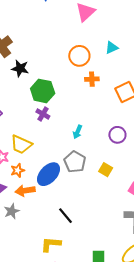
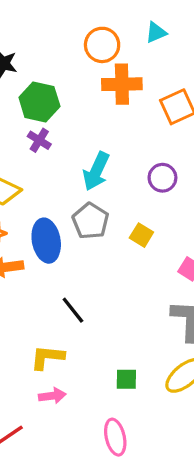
orange cross: (92, 79) -> (122, 84), size x1.6
cyan arrow: (78, 132) -> (96, 171), size x1.6
blue ellipse: (49, 174) -> (46, 241), turned -55

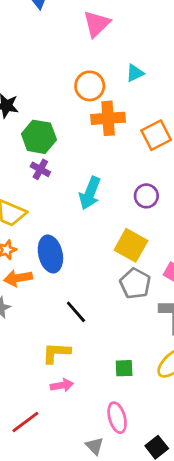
gray pentagon: (90, 221) -> (135, 283), moved
yellow square: (141, 235) -> (131, 245), size x1.6

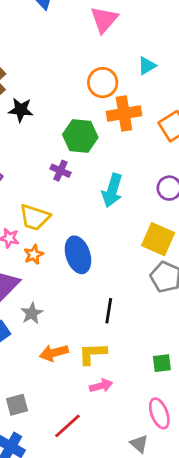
green hexagon: (39, 137) -> (80, 136), moved
orange arrow: (18, 278) -> (54, 353), moved
black line: (76, 312) -> (109, 311), turned 55

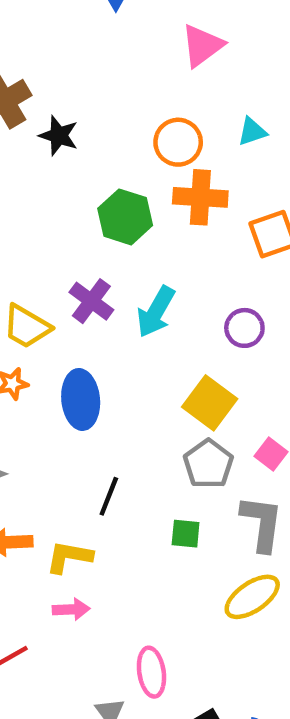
black star: (21, 110) -> (59, 136), moved
purple cross: (60, 171) -> (91, 301), moved, size x1.4
green square: (162, 363) -> (186, 534), moved

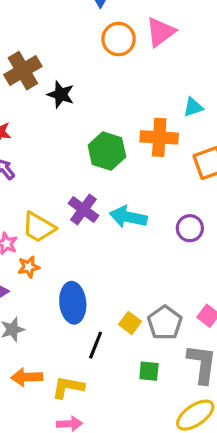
cyan triangle: (252, 132) -> (193, 107), moved
orange circle: (178, 142) -> (119, 39), moved
cyan arrow: (156, 312) -> (128, 217), turned 72
blue ellipse: (81, 399) -> (73, 303), moved
yellow square: (210, 403) -> (130, 323), moved, size x0.6

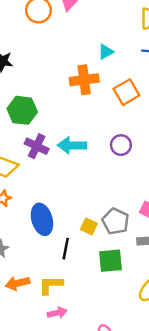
green hexagon: (107, 151) -> (22, 110), moved
green square: (149, 371) -> (110, 261), size x1.5

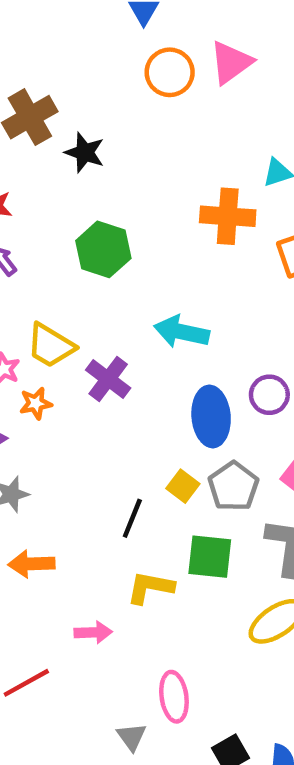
purple circle: (121, 145) -> (269, 395), moved
purple cross: (37, 146) -> (108, 379), moved
blue ellipse: (42, 219) -> (211, 416), moved
yellow L-shape: (51, 285) -> (150, 587), moved

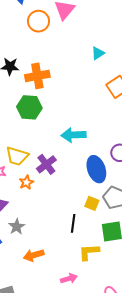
orange cross: (228, 216) -> (37, 76), moved
purple cross: (108, 379) -> (46, 164), turned 30
orange star: (36, 403) -> (26, 182), moved

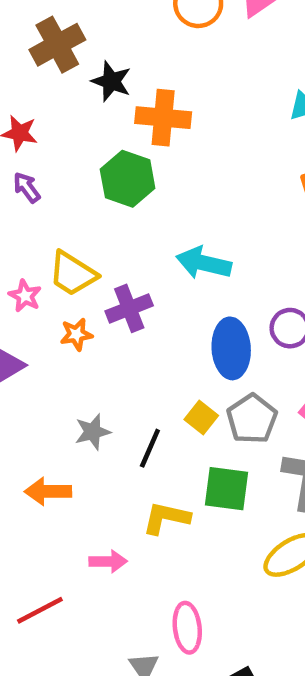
gray star: (17, 227) -> (93, 432), moved

